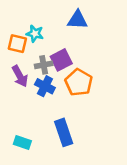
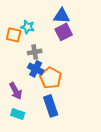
purple square: (61, 60) -> (64, 32), moved
purple arrow: (20, 76) -> (16, 91), moved
orange pentagon: (79, 82) -> (51, 78), moved

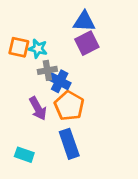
cyan star: (28, 27) -> (38, 49), moved
blue cross: (36, 69) -> (60, 81), moved
purple arrow: (16, 91) -> (38, 108), moved

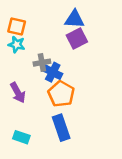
orange square: (19, 47) -> (17, 26), moved
cyan star: (38, 49) -> (17, 45), moved
purple arrow: (38, 108) -> (18, 93), moved

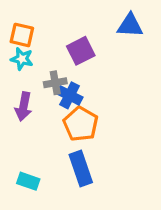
blue triangle: (74, 19) -> (130, 25), moved
purple square: (77, 38) -> (81, 51), moved
purple arrow: (18, 93) -> (23, 106), moved, turned 40

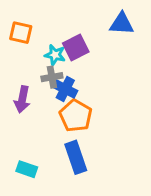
cyan star: (22, 59) -> (55, 55), moved

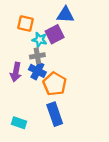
blue triangle: (122, 24) -> (65, 15), moved
orange square: (21, 33) -> (26, 23), moved
blue cross: (65, 89) -> (37, 71), moved

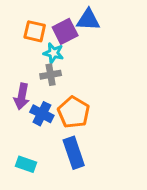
purple square: (55, 34) -> (65, 31), moved
blue cross: (37, 71) -> (42, 114), moved

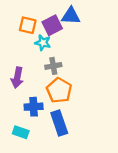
gray cross: (51, 75) -> (53, 66), moved
blue cross: (42, 114) -> (34, 107), moved, turned -30

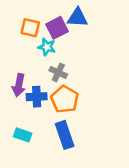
gray cross: (53, 66) -> (58, 72), turned 35
blue cross: (34, 107) -> (37, 97), moved
cyan rectangle: (21, 132) -> (23, 135), moved

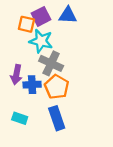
purple square: (57, 28) -> (41, 16), moved
cyan star: (47, 47) -> (41, 41), size x1.5
gray cross: (58, 72) -> (51, 63), size x1.5

